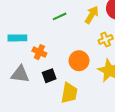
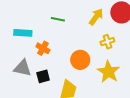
green line: (60, 16) -> (58, 19), moved, turned 32
black square: (49, 76) -> (43, 76), moved

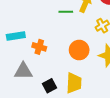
green line: (58, 19) -> (66, 12), moved
black square: (43, 76) -> (49, 86), moved

